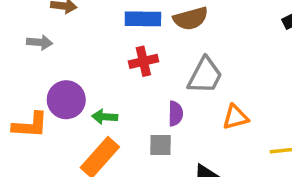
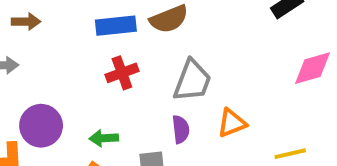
purple semicircle: (175, 114) -> (181, 129), moved
green arrow: (105, 117) -> (104, 138), moved

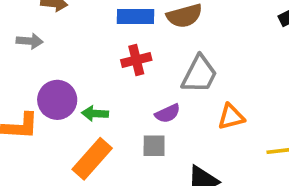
purple semicircle: (181, 129) -> (168, 113), moved, turned 65
green arrow: (104, 138) -> (95, 113), moved

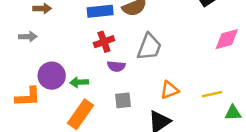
purple semicircle: (168, 113) -> (116, 66), moved, turned 36
orange triangle: (231, 117) -> (170, 90), moved

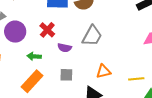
red cross: (104, 42) -> (47, 30), moved, turned -35
purple circle: (52, 76) -> (15, 32), moved

